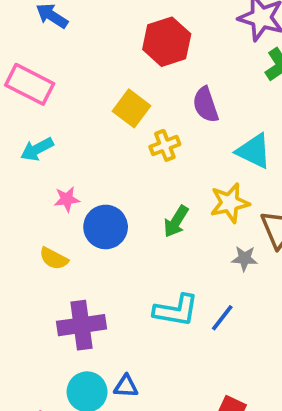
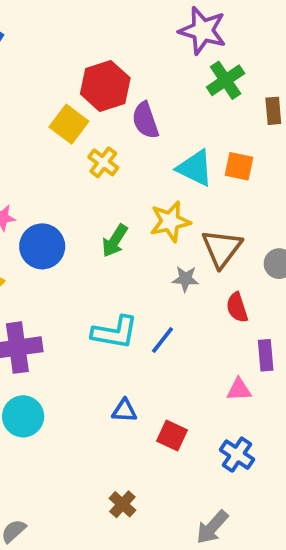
red hexagon: (167, 42) -> (105, 86), moved
yellow cross: (165, 145) -> (103, 162), turned -32
blue triangle: (126, 386) -> (124, 411), moved

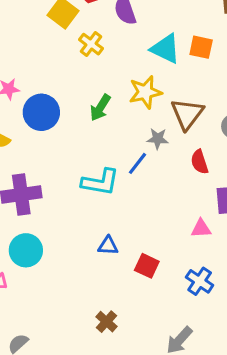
blue line: (163, 340) -> (138, 163), moved

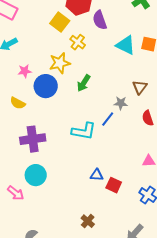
yellow star: (145, 92) -> (60, 63), moved
brown triangle: (187, 114) -> (140, 87), size x0.7
blue triangle: (108, 246) -> (97, 175), moved

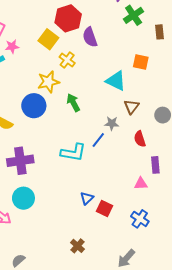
cyan triangle: (126, 45) -> (116, 81), moved
pink star: (25, 71) -> (12, 46), moved
green arrow: (84, 83) -> (73, 103), turned 120
blue triangle: (97, 175) -> (87, 198), turned -48

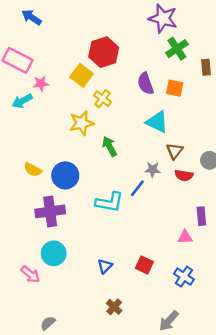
purple semicircle: (90, 37) -> (146, 84), moved
orange square: (141, 62) -> (175, 88), moved
blue circle: (34, 106) -> (65, 175), moved
red semicircle: (140, 139) -> (184, 175), moved, turned -63
blue triangle: (87, 198) -> (105, 266), moved

